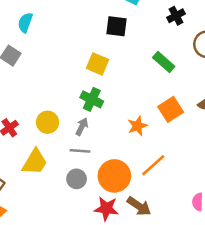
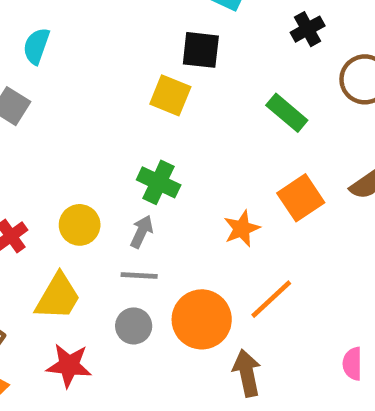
yellow square: (98, 64) -> (170, 95), moved
brown arrow: (139, 206) -> (247, 373), turned -135
red star: (106, 208) -> (69, 365), moved

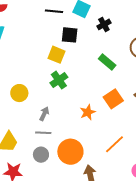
black cross: (308, 29) -> (104, 24), moved
green cross: (159, 182) -> (59, 80), moved, turned 30
yellow circle: (80, 225) -> (19, 93), moved
orange line: (271, 299) -> (114, 144), moved

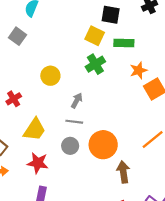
green rectangle: (107, 62) -> (124, 43), moved, turned -42
orange star: (88, 112) -> (138, 70), moved

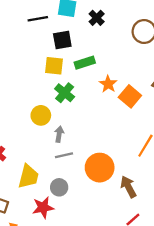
yellow circle: (50, 76) -> (41, 115), moved
gray circle: (70, 146) -> (59, 187), moved

